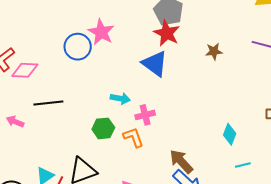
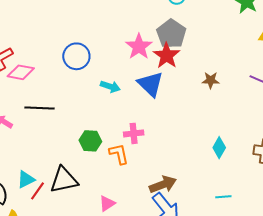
pink star: (101, 32) -> (139, 47), moved
cyan arrow: (120, 98) -> (110, 87), moved
cyan diamond: (230, 134) -> (219, 148), moved
brown arrow: (181, 161) -> (163, 185), turned 104

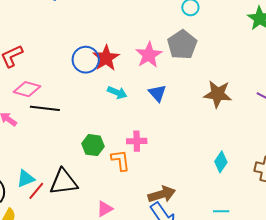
red star: (167, 56) -> (106, 58), moved
pink diamond: (21, 72) -> (27, 89), moved
brown star: (211, 80) -> (218, 94), size x1.6
blue triangle: (150, 84) -> (157, 93), size x0.7

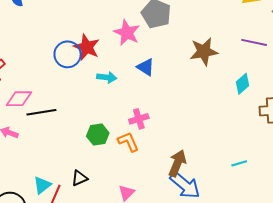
cyan diamond: (221, 162) -> (242, 84), moved, turned 30
black triangle: (64, 182) -> (79, 178), size x0.6
brown arrow: (162, 194) -> (177, 163), turned -36

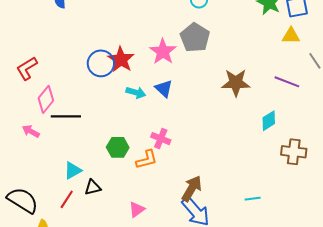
blue triangle: (146, 67) -> (164, 89), moved
pink diamond: (19, 99) -> (46, 99), turned -60
pink cross: (139, 119) -> (161, 139), turned 30
orange L-shape: (128, 142) -> (147, 160), turned 90
cyan triangle: (42, 185) -> (73, 170), moved

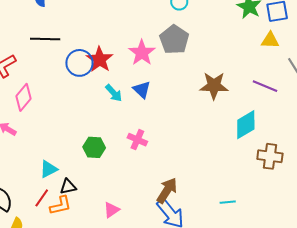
cyan arrow: (136, 92) -> (114, 93), turned 30
black line: (66, 116) -> (45, 39), moved
cyan diamond: (269, 121) -> (246, 125), size x1.4
orange L-shape: (147, 160) -> (61, 205), moved

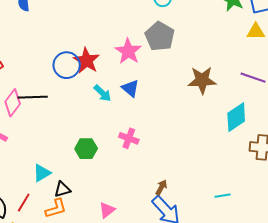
black line: (45, 39) -> (33, 97), moved
brown arrow: (167, 190) -> (161, 187), size x0.6
red line: (42, 198) -> (24, 202), moved

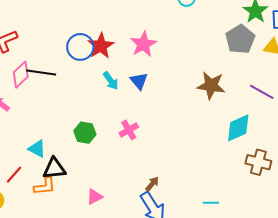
gray pentagon: (160, 36) -> (240, 39), moved
pink cross: (129, 138) -> (129, 130), turned 30
cyan triangle: (42, 173) -> (37, 149), turned 48
black triangle: (62, 189) -> (54, 168), size x1.4

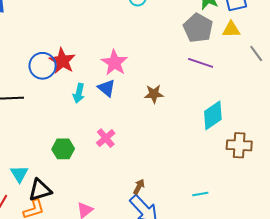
pink star: (143, 44) -> (114, 63), moved
cyan arrow: (111, 81) -> (79, 93), turned 60
brown star: (211, 85) -> (154, 94), moved, size x0.7
purple line: (262, 92) -> (201, 63), moved
cyan triangle: (37, 149) -> (19, 174), turned 42

